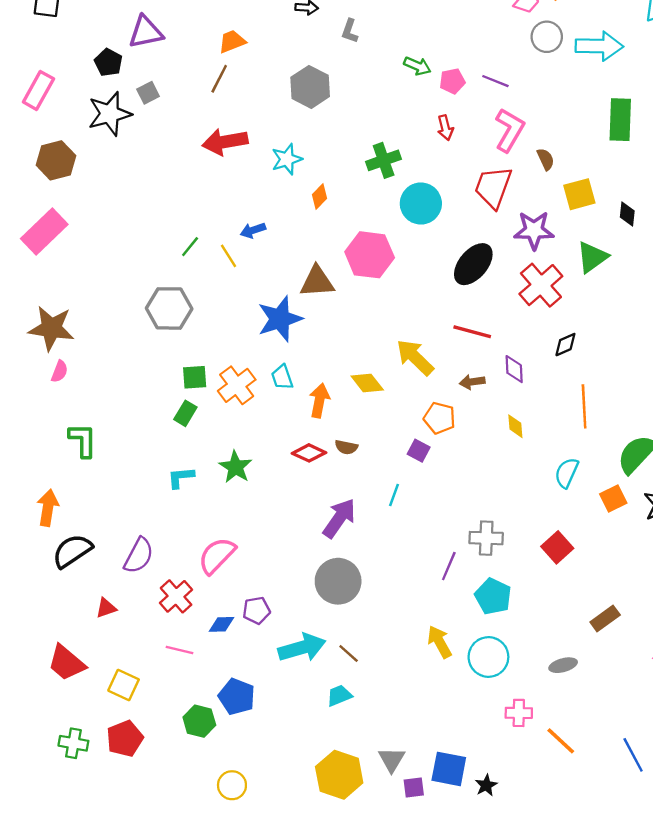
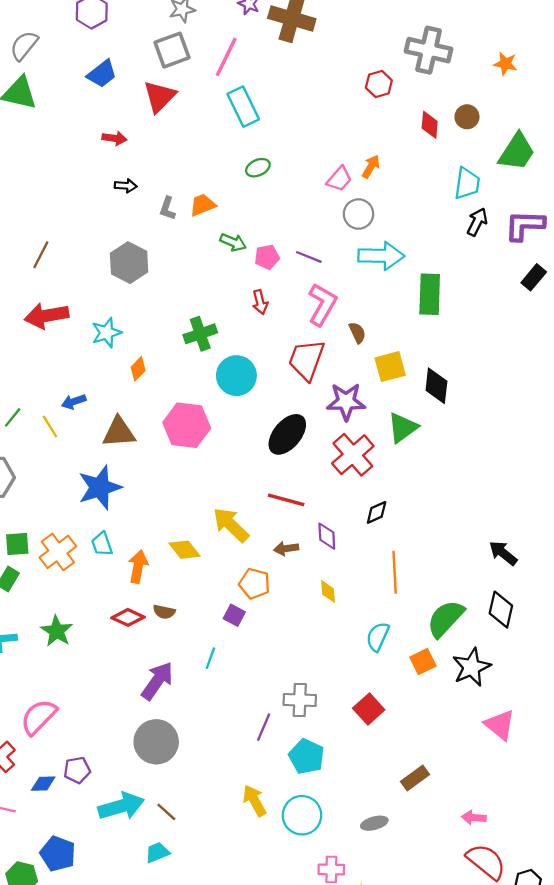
orange trapezoid: (232, 41) -> (203, 205), moved
cyan arrow: (599, 46) -> (381, 256), moved
black diamond: (627, 214) -> (436, 386), size x1.5
brown triangle: (317, 282) -> (119, 432), moved

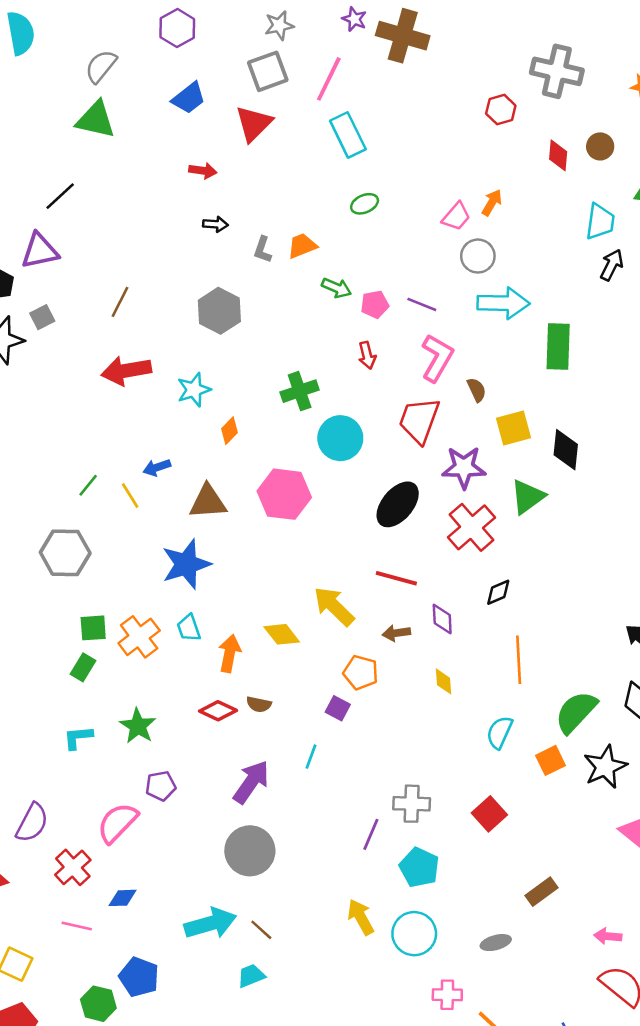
purple pentagon: (77, 770) -> (161, 786), moved

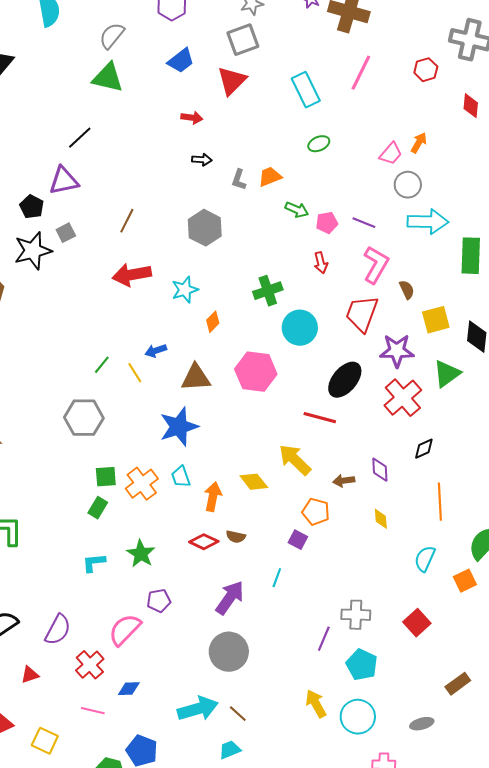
pink line: (329, 79) -> (361, 73), moved
red line: (396, 578) -> (320, 418), moved

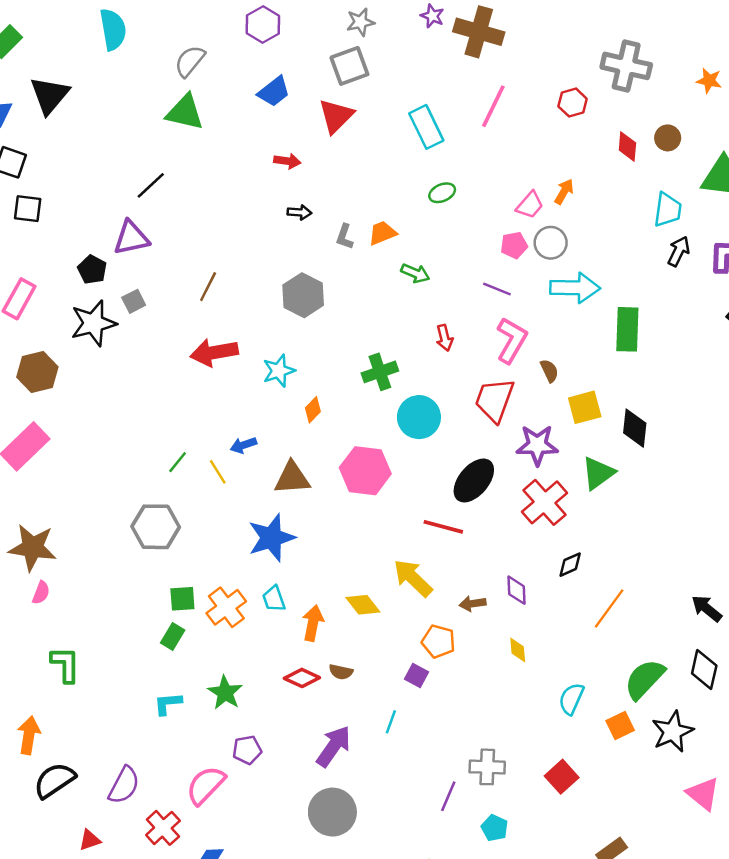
pink pentagon: (327, 223) -> (514, 245), moved
orange line: (440, 502) -> (609, 608), moved, turned 39
cyan pentagon: (362, 665) -> (495, 828), size x0.7

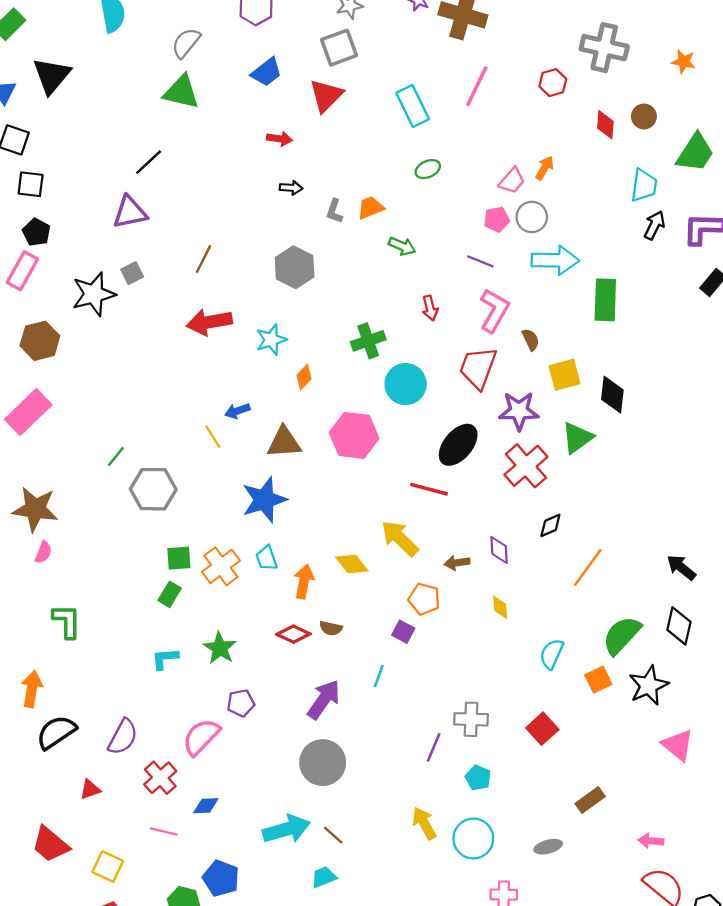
black pentagon: (92, 270) -> (36, 232), moved
green line: (178, 462) -> (116, 456), moved

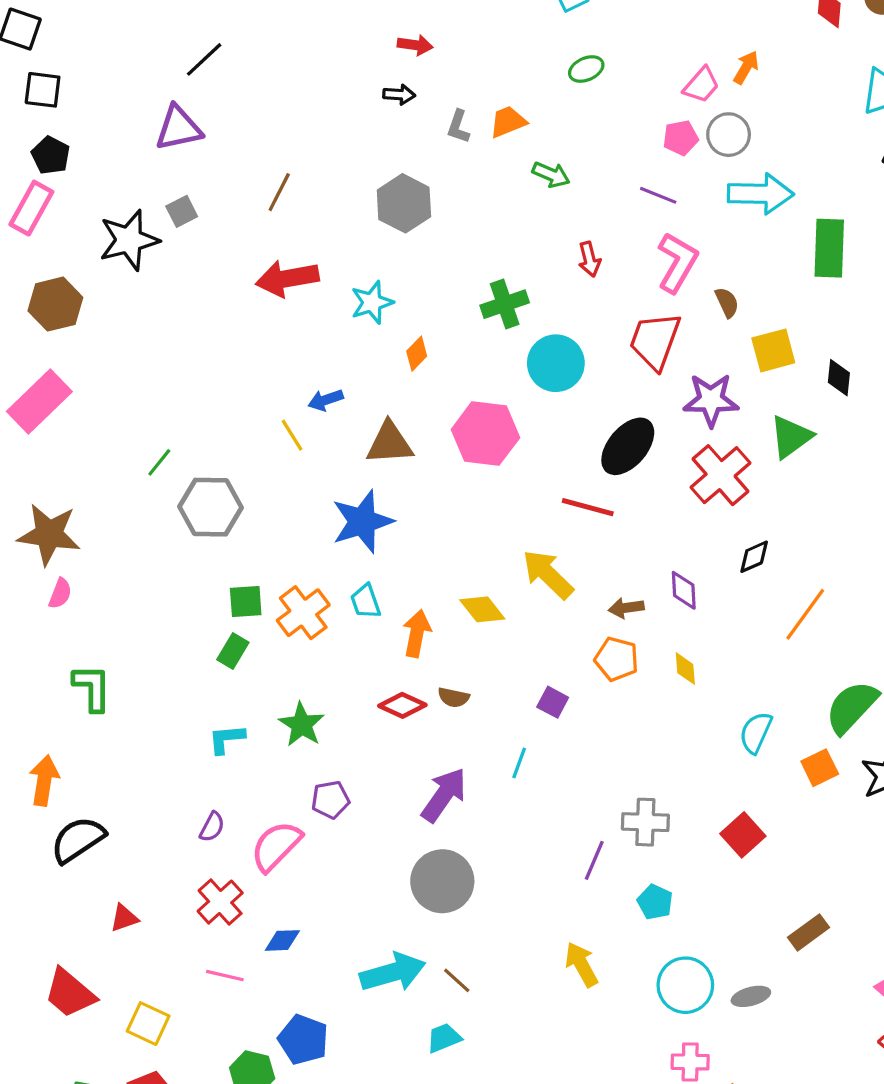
red arrow: (279, 139) -> (415, 45), moved
black diamond: (612, 395) -> (839, 378), size x0.7
orange pentagon: (424, 599) -> (617, 659), moved
purple semicircle: (123, 737) -> (212, 827), moved, size x0.6
cyan circle: (473, 839) -> (685, 985), moved

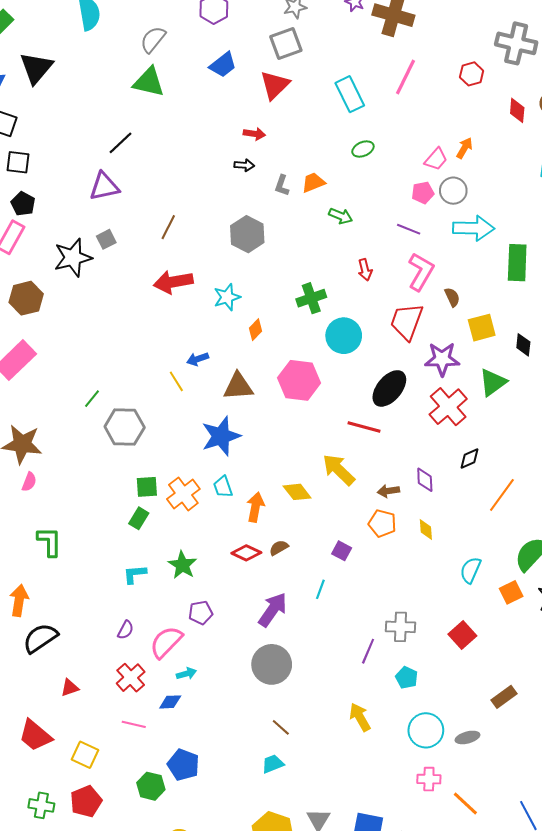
brown semicircle: (454, 697) -> (279, 548), turned 138
cyan arrow: (393, 972) -> (186, 674), moved, size x0.5

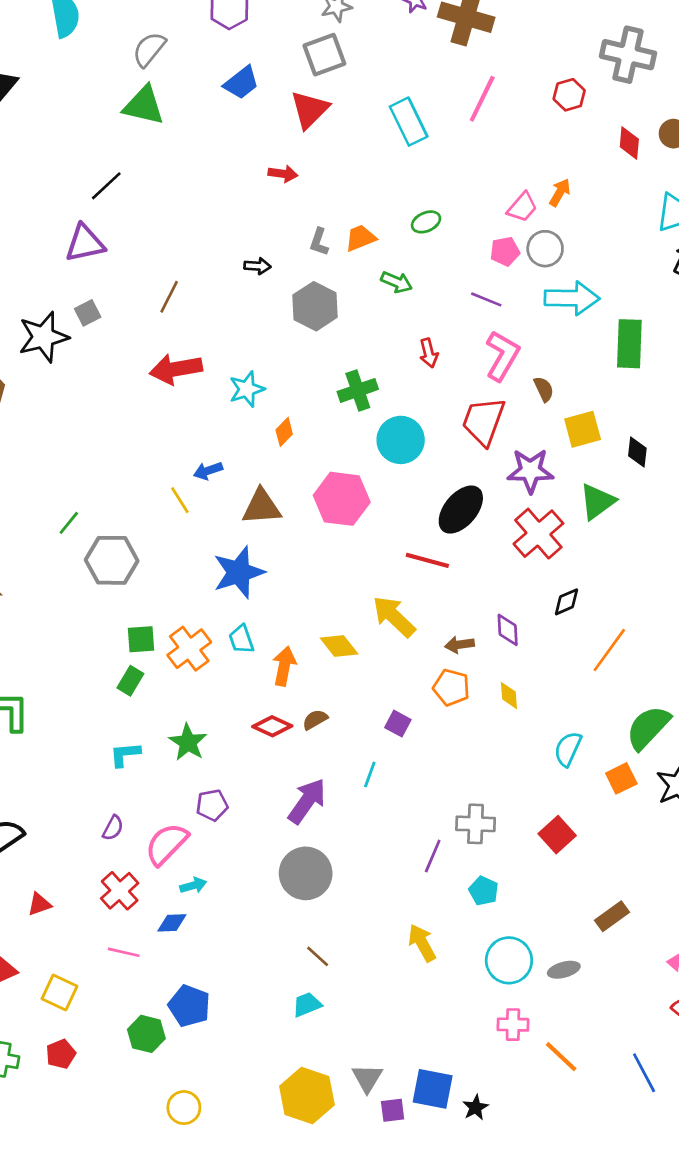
green ellipse: (363, 149) -> (426, 222), moved
black arrow: (244, 165) -> (257, 266), moved
gray hexagon: (247, 234) -> (315, 306), moved
red pentagon: (86, 801) -> (61, 1054), size x0.7

